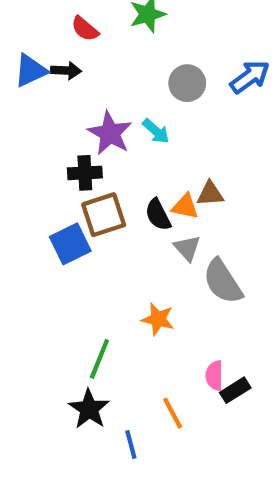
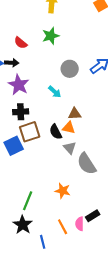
purple star: (110, 133) -> (19, 85), moved
brown triangle: (210, 194) -> (75, 114), moved
orange star: (158, 319) -> (63, 191), moved
pink semicircle: (214, 376) -> (80, 224), moved

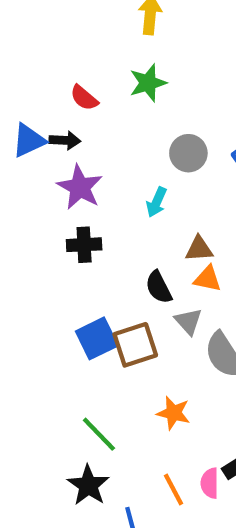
cyan arrow: (55, 92) -> (156, 202), turned 72
orange triangle: (69, 128) -> (208, 279), moved
brown square: (30, 132) -> (135, 345), moved
blue square: (14, 146) -> (97, 338), moved
green line: (28, 201) -> (99, 434), turned -66

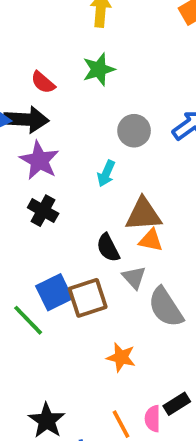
black arrow: (65, 140) -> (26, 120), size x1.6
black cross: (84, 245) -> (43, 211), turned 32
brown triangle: (199, 249) -> (143, 214), size x1.5
green line: (99, 434) -> (28, 320), moved

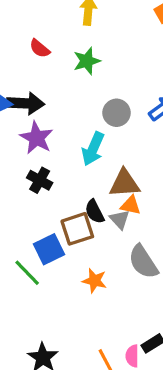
red semicircle: (43, 82) -> (40, 48), moved
cyan arrow: (106, 173) -> (93, 149), size x1.5
gray triangle: (134, 277) -> (120, 219), moved
brown square: (88, 298) -> (77, 229), moved
orange star: (121, 357) -> (95, 281), moved

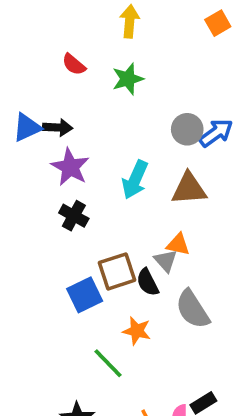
black arrow: (26, 103) -> (58, 127), size x0.7
gray circle: (117, 113) -> (187, 129), moved
brown triangle: (124, 183) -> (189, 189), moved
black semicircle: (95, 212) -> (148, 282), moved
green line: (27, 273) -> (108, 363), moved

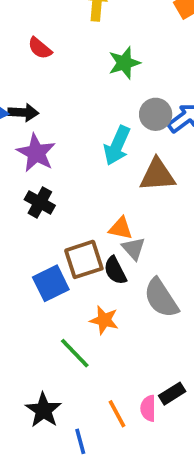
green star: (128, 79) -> (124, 63), moved
cyan arrow: (135, 180) -> (117, 146), moved
orange triangle: (178, 244) -> (121, 228), moved

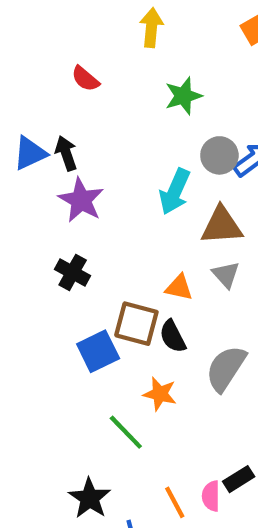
black arrow: (23, 112) -> (66, 153), turned -112
black cross: (40, 203) -> (73, 273), moved
gray triangle: (134, 248) -> (226, 275), moved
brown square: (84, 259) -> (136, 324), turned 33
gray semicircle: (161, 298) -> (226, 368), turned 66

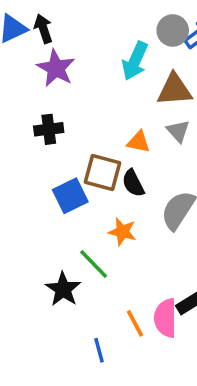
black cross: (73, 273) -> (49, 129), turned -36
pink semicircle: (211, 496) -> (165, 318), size x1.5
black star: (90, 498) -> (63, 289), moved

